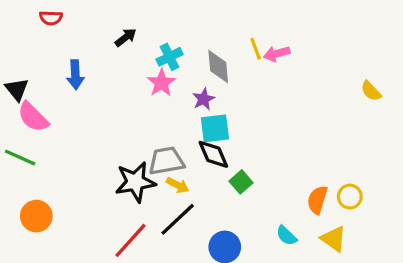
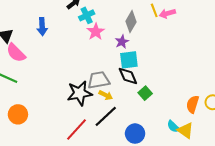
cyan cross: (169, 57) -> (87, 15), moved
gray diamond: (218, 67) -> (131, 22), turned 35
yellow triangle: (334, 239) -> (185, 131), moved

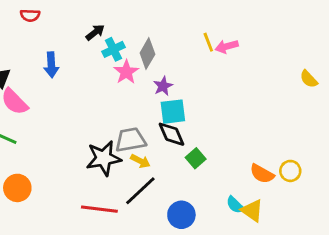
gray diamond: (131, 22) -> (147, 54), moved
orange semicircle: (193, 104) -> (262, 174), turned -78
red line: (76, 129) -> (99, 209), turned 55

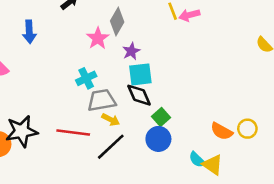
cyan cross: (114, 49) -> (86, 78), moved
black star: (104, 158) -> (22, 131), moved
red line: (99, 209) -> (73, 133), moved
blue circle: (181, 215) -> (158, 139), moved

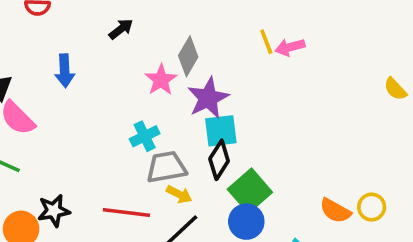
purple star: (131, 51) -> (208, 98), size x1.6
black diamond: (139, 95) -> (219, 160), turned 56
green square: (161, 117) -> (250, 191), size x1.6
black star: (22, 131) -> (54, 211), size x0.7

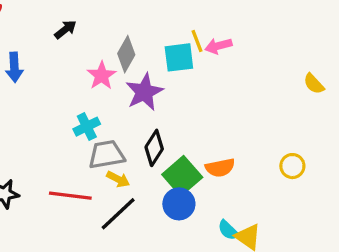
cyan square: (221, 131) -> (179, 57), moved
yellow circle: (372, 207) -> (292, 166), moved
orange semicircle: (335, 211) -> (220, 168), moved, turned -40

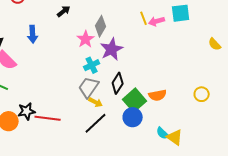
cyan square: (179, 57) -> (181, 13), moved
cyan cross: (87, 127) -> (92, 65), moved
gray trapezoid: (107, 155) -> (89, 87), turned -45
red line: (70, 196) -> (48, 118), moved

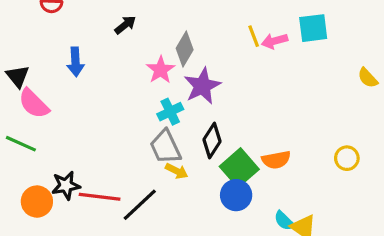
gray trapezoid: (89, 87) -> (165, 147), turned -60
black line: (96, 123) -> (140, 205), moved

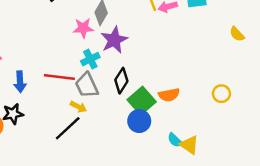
blue arrow: (75, 62) -> (20, 82), moved
pink star: (161, 70) -> (83, 28), turned 30
yellow arrow: (177, 171) -> (78, 107), moved
red line: (100, 197) -> (59, 77), moved

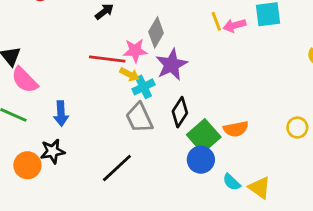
red line: (59, 77) -> (107, 59), moved
yellow arrow: (78, 107) -> (130, 74), moved
cyan semicircle: (175, 140) -> (232, 182), moved

